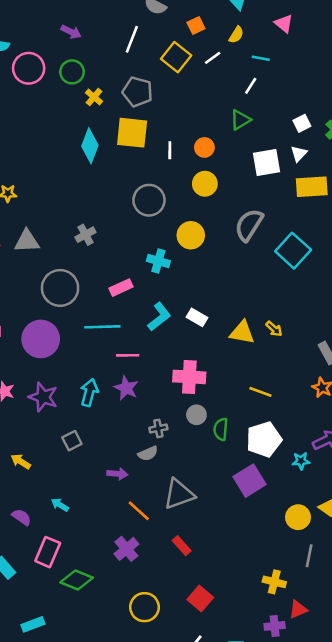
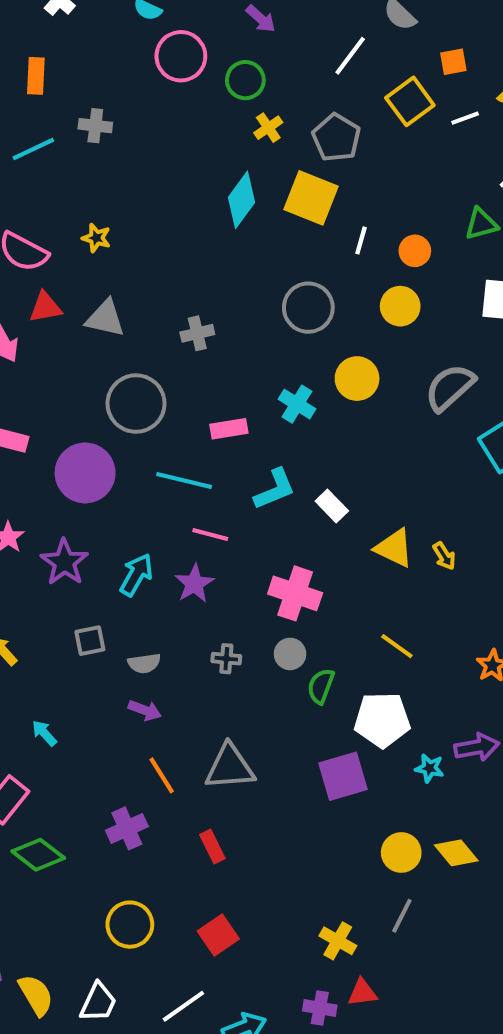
gray semicircle: (148, 453) -> (144, 663), moved

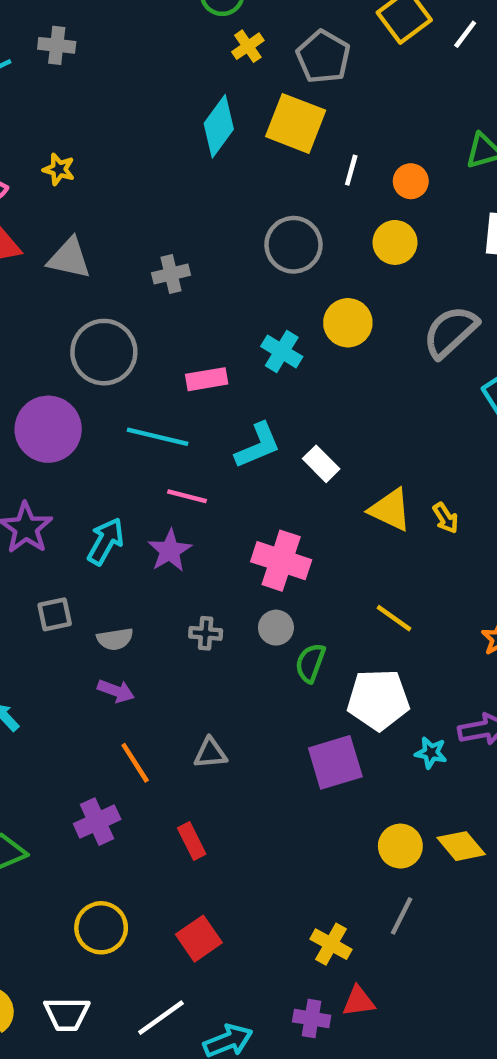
white line: (465, 118) -> (465, 34), turned -32
gray triangle: (230, 767) -> (210, 753), size x0.6
white trapezoid: (98, 1002) -> (67, 1014), turned 66

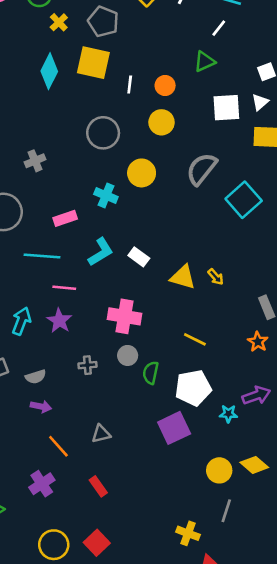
red square: (199, 939) -> (97, 543), moved

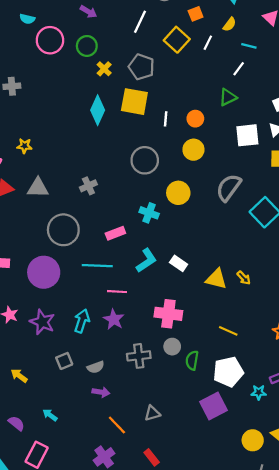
gray cross: (87, 365) -> (139, 356), size x1.5

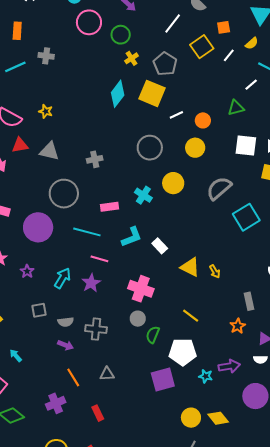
white line: (166, 119) -> (176, 115), turned 48
purple star: (42, 322) -> (27, 271), size x0.6
gray cross: (139, 356) -> (96, 329), moved

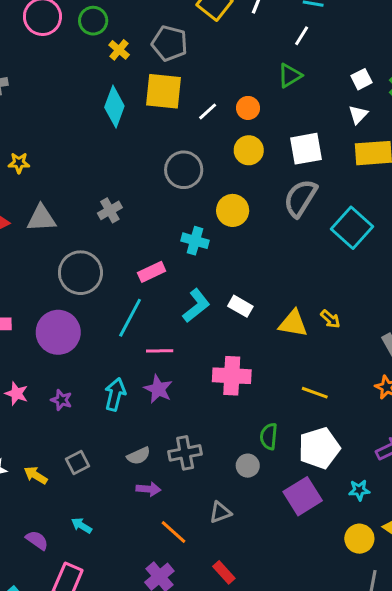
white square: (246, 145) -> (306, 149), moved
cyan line: (87, 232) -> (130, 318), turned -60
gray square: (39, 310) -> (78, 463), moved
gray circle: (138, 319) -> (248, 466), moved
cyan star: (206, 376) -> (359, 490), moved

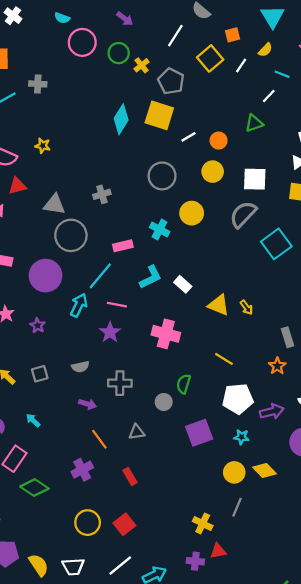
yellow cross: (119, 50) -> (142, 65), moved
gray triangle: (41, 218) -> (54, 204), moved
cyan arrow: (115, 394) -> (79, 305), moved
white pentagon: (319, 448) -> (238, 399), moved
gray semicircle: (139, 456) -> (80, 367), moved

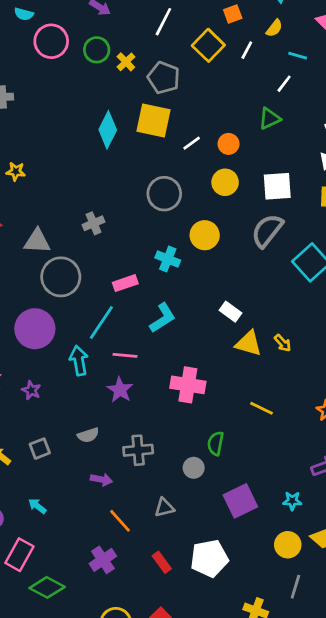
white rectangle: (183, 284) -> (230, 312), moved
cyan arrow: (79, 305) -> (79, 361), turned -30
white pentagon: (238, 399) -> (209, 558), moved

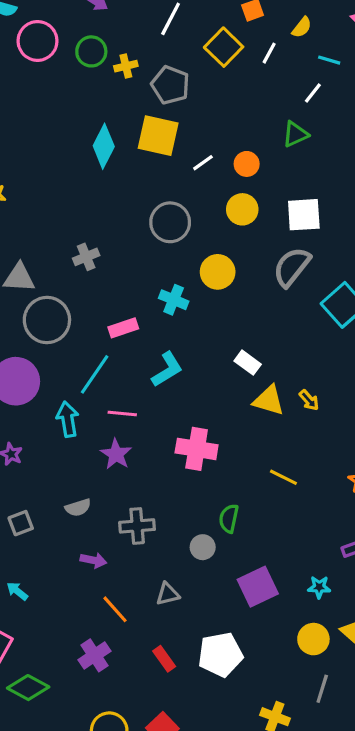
yellow cross: (126, 62) -> (126, 66), turned 30

